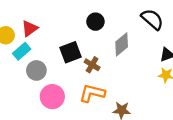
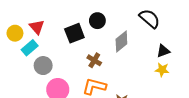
red triangle: (30, 28) -> (37, 27), turned -35
black square: (70, 52) -> (74, 33), moved

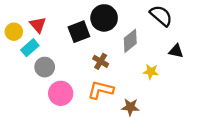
black circle: (97, 21) -> (104, 18), size x1.5
black triangle: (163, 51) -> (176, 51), turned 32
yellow star: (162, 70) -> (151, 72), moved

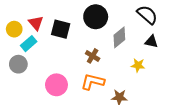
black square: (79, 32) -> (61, 29), moved, turned 36
black triangle: (176, 51) -> (151, 42), moved
gray circle: (45, 67) -> (18, 64), moved

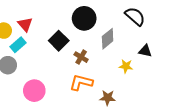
black square: (61, 29) -> (59, 41), moved, turned 30
black triangle: (151, 42) -> (145, 51), moved
pink circle: (56, 85) -> (34, 91), moved

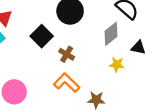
gray diamond: (108, 39) -> (111, 34), moved
orange L-shape: (81, 82) -> (67, 83), turned 30

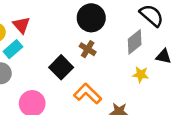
black square: (42, 36) -> (61, 67), moved
brown cross: (67, 54) -> (88, 49), moved

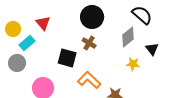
red triangle: (21, 25) -> (43, 23), moved
black triangle: (164, 56) -> (152, 49), turned 40
black square: (61, 67) -> (67, 58), turned -30

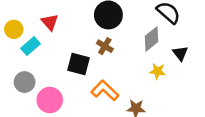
gray circle: (17, 63) -> (25, 82), moved

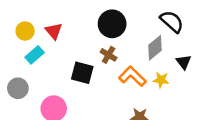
yellow circle: (14, 29) -> (25, 31), moved
gray circle: (25, 82) -> (18, 88), moved
orange L-shape: (105, 90) -> (132, 76), moved

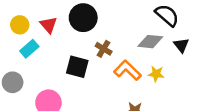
black circle: (112, 24) -> (83, 18), moved
gray diamond: (155, 48) -> (150, 42), turned 45
black triangle: (184, 62) -> (181, 45), moved

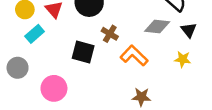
yellow star: (156, 74) -> (183, 59), moved

